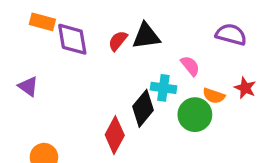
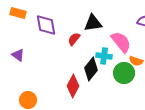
orange rectangle: (42, 22) -> (18, 13), moved
red semicircle: (118, 41) -> (74, 39), moved
pink semicircle: (190, 66) -> (121, 42), size x1.6

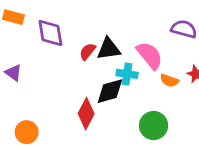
black triangle: (93, 23) -> (109, 49), moved
black diamond: (91, 69) -> (110, 91), turned 35
green circle: (124, 73) -> (154, 126), moved

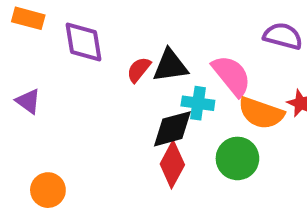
orange semicircle: (169, 81) -> (261, 113), size x1.6
red diamond: (86, 114) -> (172, 164), moved
green circle: (154, 126) -> (237, 158), moved

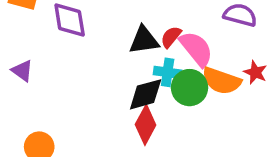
red semicircle: (139, 70) -> (171, 37), moved
green circle: (237, 158) -> (189, 88), moved

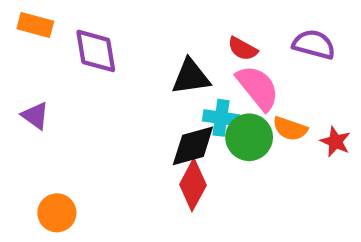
red semicircle: (171, 37) -> (243, 49), moved, turned -100
red star: (255, 72) -> (335, 142), moved
orange semicircle: (222, 81) -> (290, 129), size x0.7

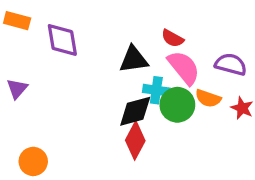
purple semicircle: (314, 44) -> (231, 64), moved
purple triangle: (35, 116) -> (17, 89), turned 35

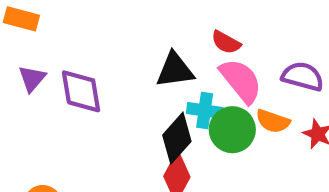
purple diamond: (62, 40) -> (81, 91), moved
purple triangle: (17, 89) -> (32, 79), moved
black diamond: (135, 111) -> (177, 138), turned -33

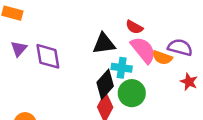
orange semicircle: (273, 121) -> (162, 58), moved
green circle: (232, 130) -> (132, 93), moved

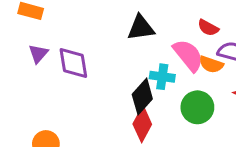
red semicircle: (134, 27) -> (208, 28), moved
black triangle: (104, 44) -> (141, 28), moved
green circle: (132, 93) -> (197, 107), moved

